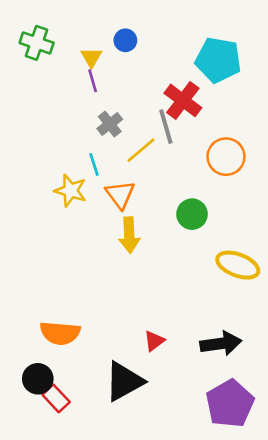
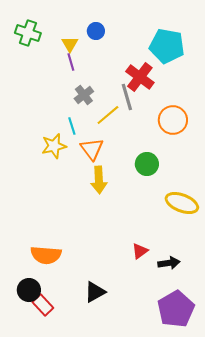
yellow star: (70, 191) -> (54, 146), turned -30
red triangle: (154, 341) -> (140, 251), moved
black arrow: (221, 343) -> (169, 263), size x0.7
black triangle: (124, 381) -> (95, 292), size x0.7

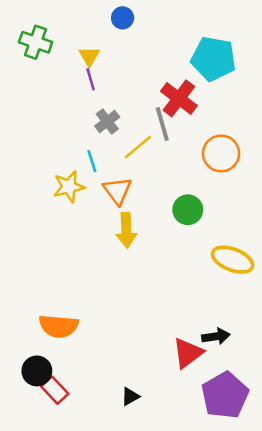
blue circle: (96, 31) -> (123, 18), moved
red triangle: (140, 251) -> (188, 353), moved, size x1.5
black triangle: (95, 292) -> (130, 397), moved, size x0.7

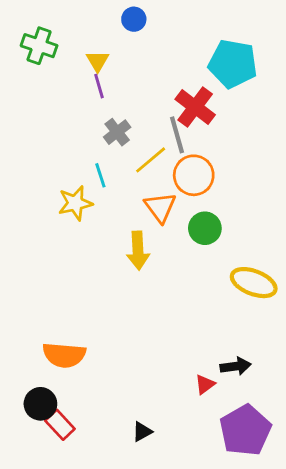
orange circle: (221, 153) -> (194, 175), moved
orange triangle: (117, 191) -> (160, 207), moved
red triangle: (188, 353) -> (205, 384), size x0.6

